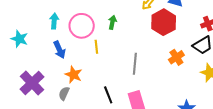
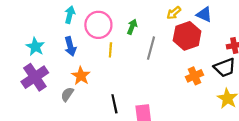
cyan star: (19, 39) -> (35, 47), moved
gray line: (135, 64) -> (151, 48), moved

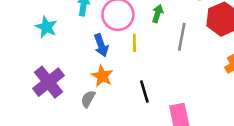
blue arrow: (70, 46) -> (101, 45), moved
cyan star: (35, 47) -> (46, 27), moved
black line: (114, 104) -> (144, 92), moved

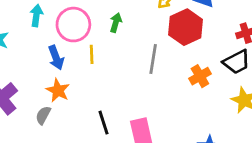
gray line: (182, 37) -> (153, 59), moved
black line: (144, 92) -> (103, 123), moved

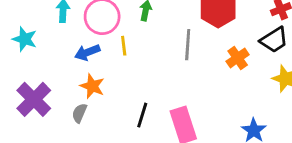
blue arrow: (56, 58) -> (87, 52), turned 95
black line: (103, 123) -> (142, 115), turned 40

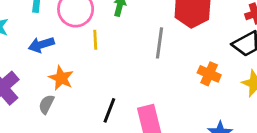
blue arrow: (87, 52) -> (41, 45), moved
orange cross: (238, 58) -> (209, 74), moved, turned -35

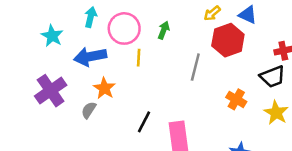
blue arrow: (41, 45) -> (90, 57), size x1.4

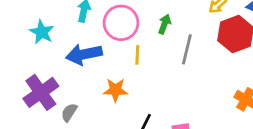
gray line: (195, 67) -> (187, 49), moved
orange star: (104, 88) -> (115, 90), moved, turned -30
gray semicircle: (89, 110) -> (69, 112), moved

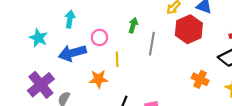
pink circle: (121, 23) -> (99, 37), moved, size x0.6
yellow line: (137, 55) -> (117, 59), moved

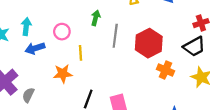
cyan arrow: (70, 19) -> (26, 27), moved
red hexagon: (189, 29) -> (149, 43), moved
blue arrow: (72, 53) -> (35, 48), size x0.7

